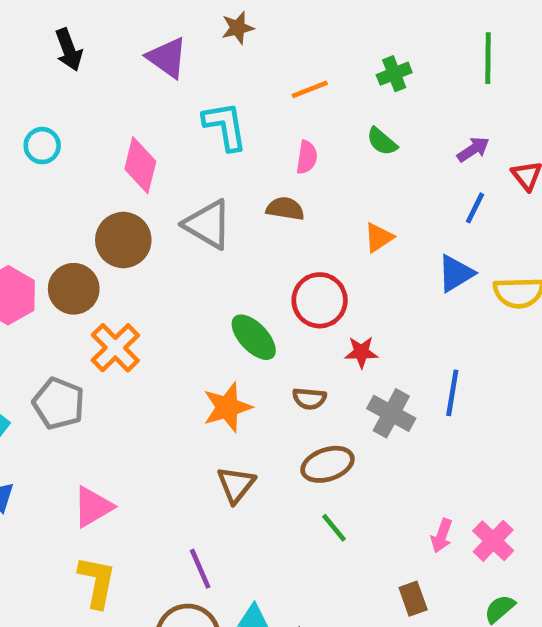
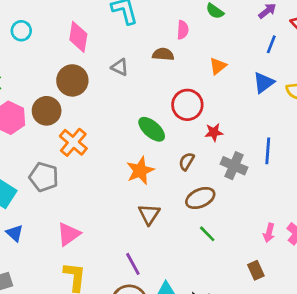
pink semicircle: (307, 157) -> (183, 30), moved
gray triangle: (208, 224) -> (120, 67), size x0.6
brown semicircle: (309, 399) -> (187, 161), turned 120

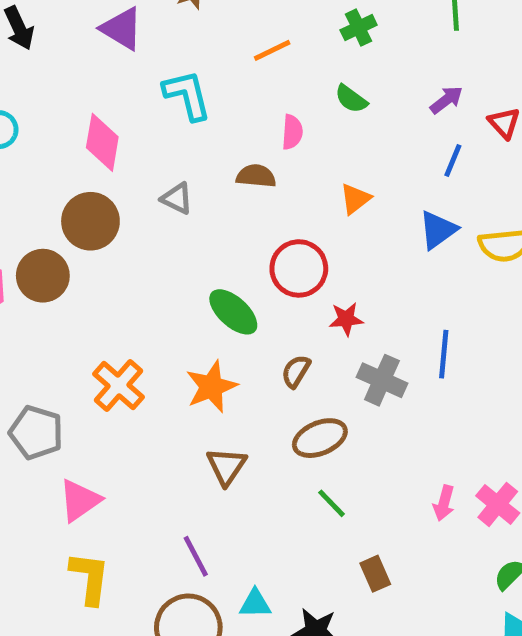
orange cross: (73, 142) -> (118, 385), moved
gray pentagon: (44, 177) -> (36, 432), moved
brown rectangle: (256, 270) -> (375, 574), moved

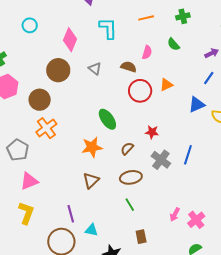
red circle: (299, 268) -> (140, 91), moved
brown circle: (43, 276) -> (40, 100), moved
orange cross: (118, 385) -> (46, 128), moved
cyan triangle: (255, 604) -> (91, 230), moved

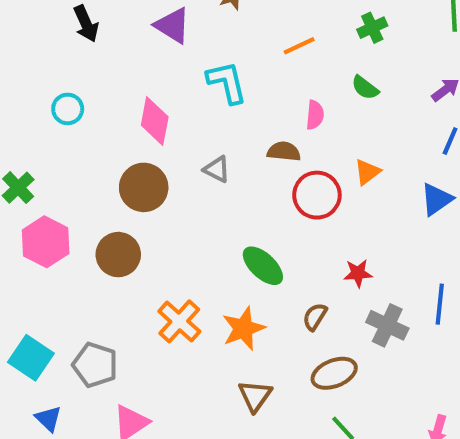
orange cross: (46, 128) -> (179, 321), moved

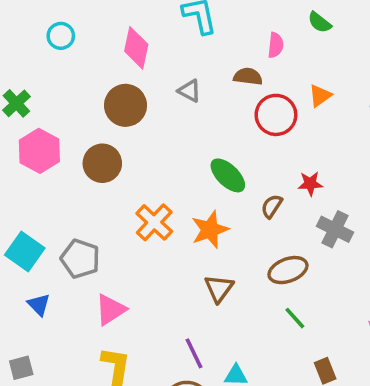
brown semicircle: (315, 317) -> (272, 206), moved

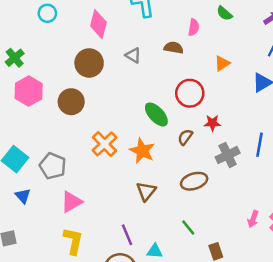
red circle: (276, 115) -> (190, 93), moved
gray cross: (335, 229) -> (228, 155), turned 35
orange star: (210, 230) -> (142, 151), turned -30
green line: (295, 318) -> (188, 227), moved

